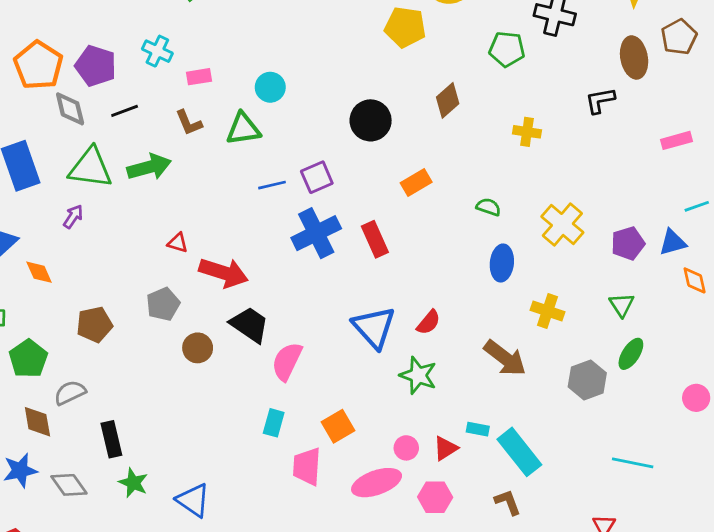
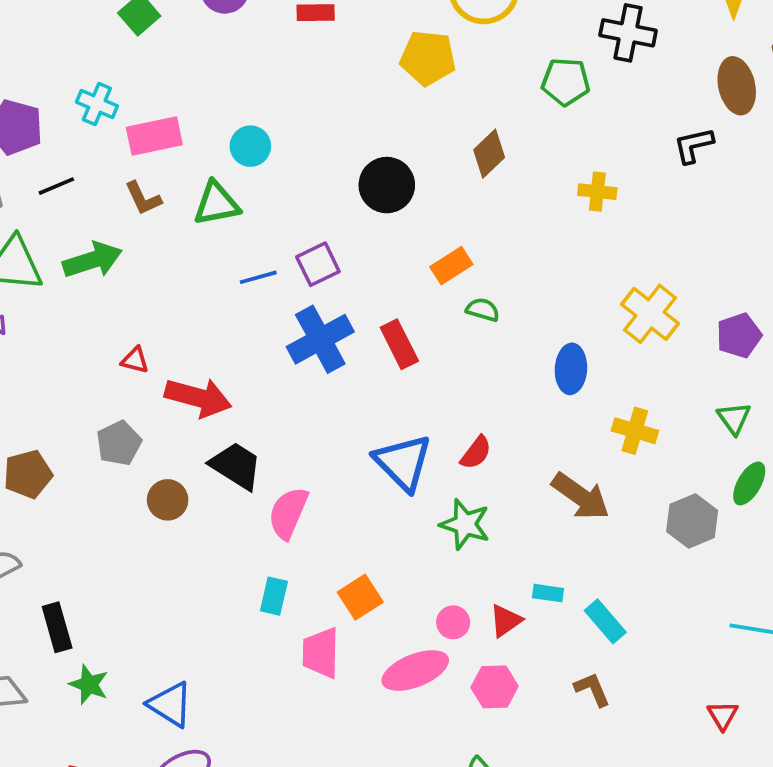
pink rectangle: (199, 77) -> (154, 136), size x1.6
green semicircle: (488, 207) -> (483, 310), moved
cyan rectangle: (519, 452) -> (605, 621), size x0.7

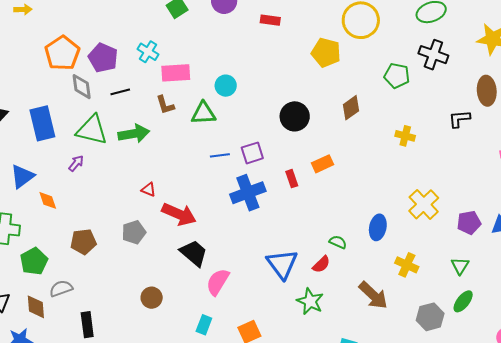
green semicircle: (483, 310) -> (338, 242), moved
red rectangle: (399, 344) -> (292, 179), moved, size x0.7
brown circle: (168, 500) -> (152, 298), moved

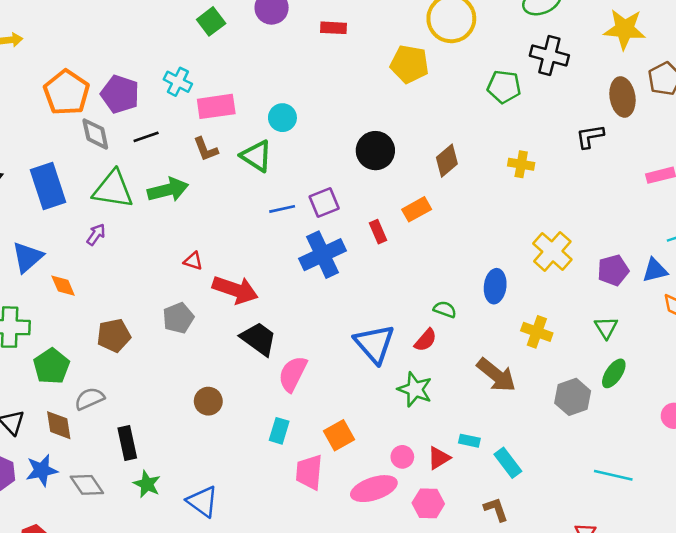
brown diamond: (351, 108) -> (447, 161), moved
green triangle: (203, 113) -> (256, 156), turned 40

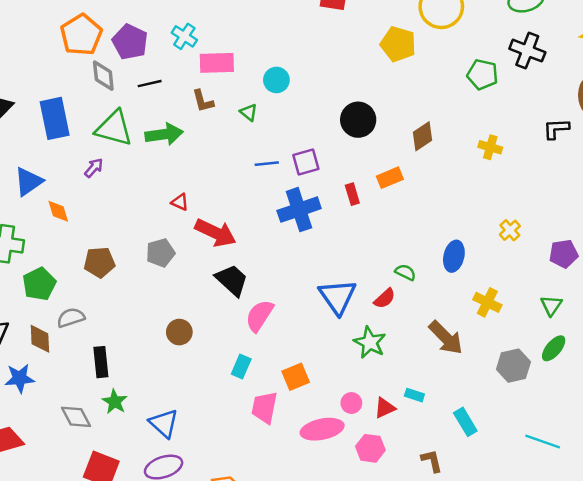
green triangle: (256, 156) -> (249, 112), size x0.6
yellow cross: (552, 251) -> (510, 230), size x0.6
cyan rectangle: (508, 463) -> (465, 422), moved
gray diamond: (87, 485) -> (76, 417), moved

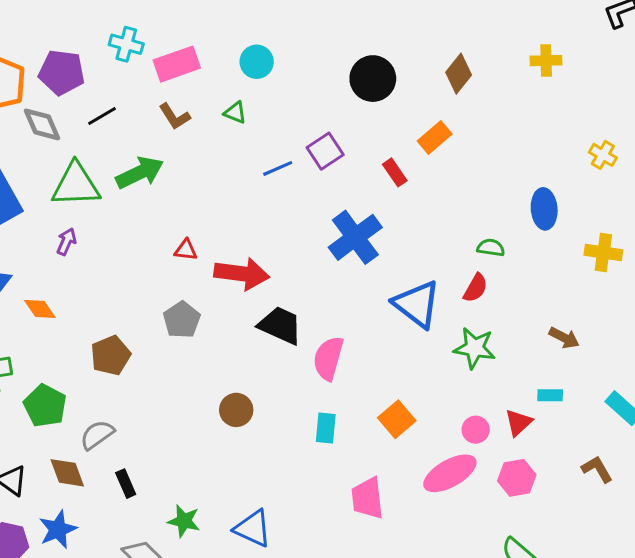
blue cross: (299, 210) -> (355, 237), moved
brown arrow: (446, 338) -> (564, 338), moved, size x0.6
black rectangle: (101, 362) -> (126, 484), moved, size x0.7
pink trapezoid: (264, 407) -> (367, 498), moved

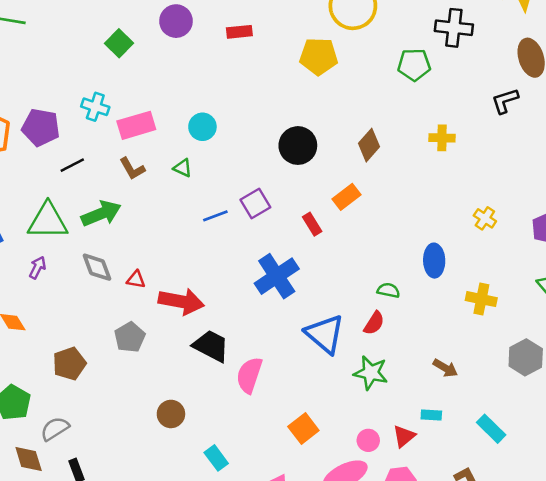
gray diamond: (42, 124) -> (97, 267), moved
cyan rectangle: (326, 428) -> (216, 458), moved, turned -45

